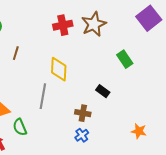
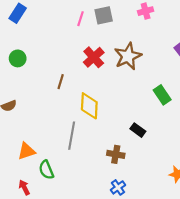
red cross: (63, 25) -> (94, 57), turned -30
brown line: (16, 53) -> (61, 82), moved
blue cross: (82, 135) -> (118, 187), moved

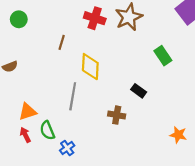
red cross: (94, 57) -> (95, 18), turned -30
red arrow: (24, 187) -> (25, 135), moved
blue cross: (118, 187) -> (67, 148), moved

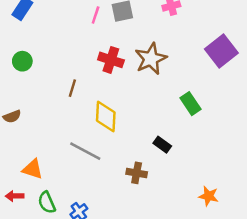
gray line: (73, 96) -> (85, 151), turned -72
orange triangle: (28, 112) -> (33, 169), turned 36
green semicircle: (47, 130) -> (47, 202), moved
red arrow: (25, 135) -> (15, 196), moved, turned -64

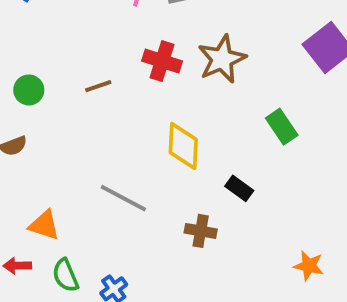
green circle: (22, 61) -> (29, 90), moved
brown line: (72, 88) -> (98, 86), moved, turned 54
yellow diamond: (106, 116) -> (183, 146), moved

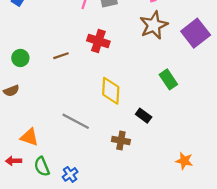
brown star: (222, 59) -> (154, 25), moved

